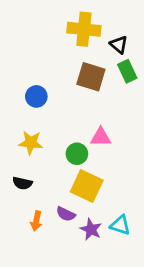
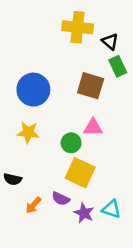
brown square: (91, 77) -> (91, 86), moved
blue circle: (36, 96) -> (33, 90), size x1.6
black semicircle: (22, 183) -> (13, 179), moved
orange arrow: (36, 221) -> (33, 205), turned 30

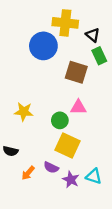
blue circle: (33, 90) -> (43, 46), moved

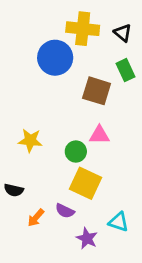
black triangle: (93, 35) -> (123, 33), moved
purple star: (71, 180) -> (87, 238), moved

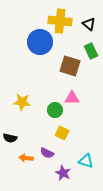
yellow square: (85, 183) -> (62, 133), size x0.6
orange arrow: (36, 218) -> (26, 158), turned 56

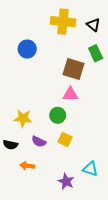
blue circle: (40, 42) -> (27, 49), moved, size x0.7
pink triangle: (72, 98) -> (70, 94), moved
yellow star: (22, 102) -> (23, 118), moved
purple semicircle: (47, 153) -> (39, 142), moved

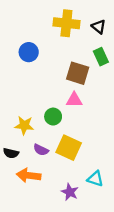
green circle: (58, 115) -> (53, 117), moved
yellow square: (65, 139) -> (69, 148), size x1.6
orange arrow: (27, 166) -> (29, 175), size x1.5

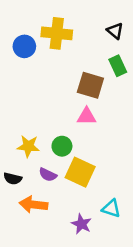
yellow cross: (66, 23) -> (57, 33), moved
blue circle: (29, 52) -> (24, 46), moved
green circle: (53, 117) -> (62, 146), moved

